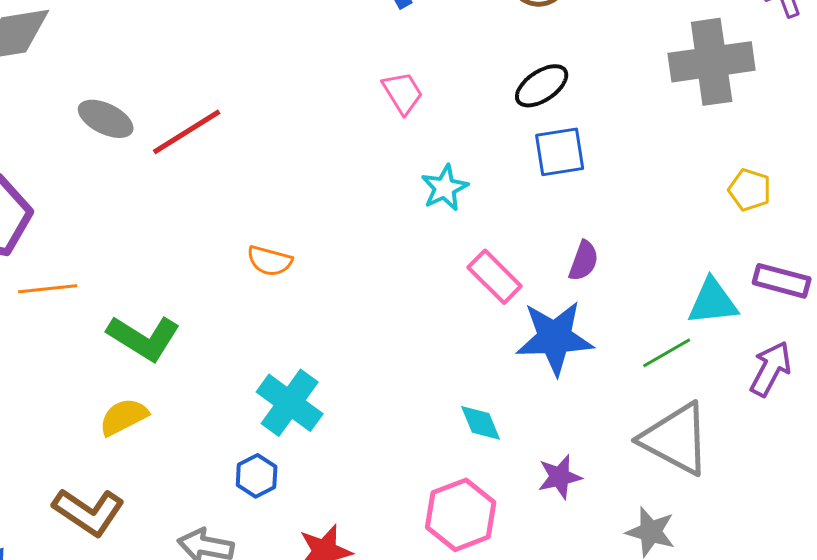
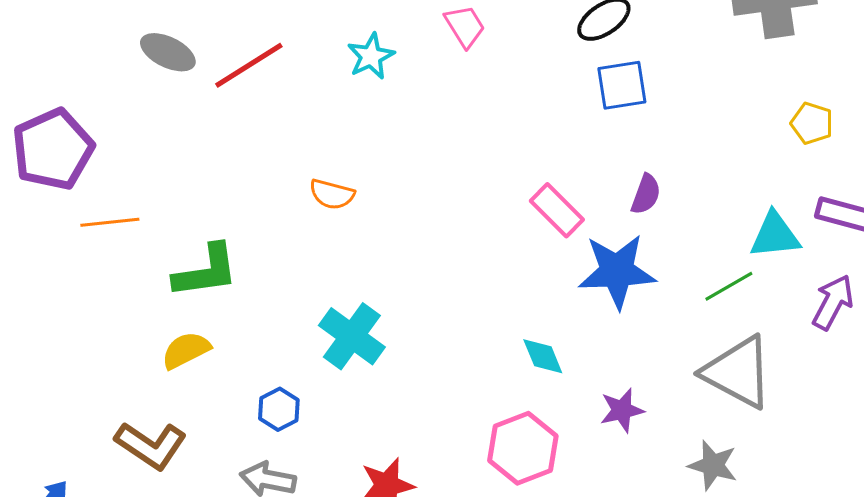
cyan star: (445, 188) -> (371, 56), moved
green L-shape: (144, 338) -> (206, 271), turned -40
blue hexagon: (257, 476) -> (279, 409), moved

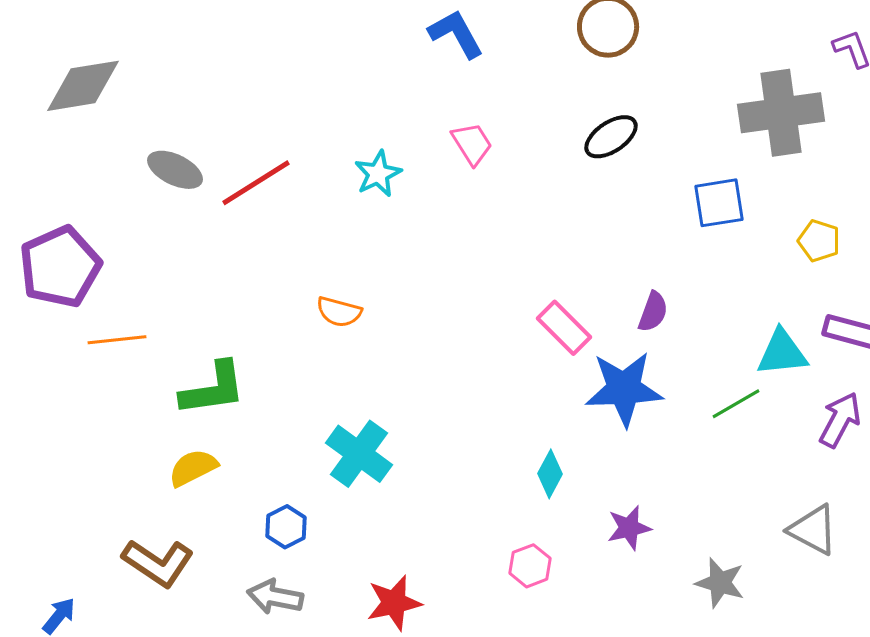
blue square: (622, 85) -> (719, 203), moved
cyan diamond: (543, 356) -> (550, 474), turned 51
gray triangle: (738, 372) -> (813, 530), moved, size x0.7
pink hexagon: (523, 448) -> (530, 566), size x0.6

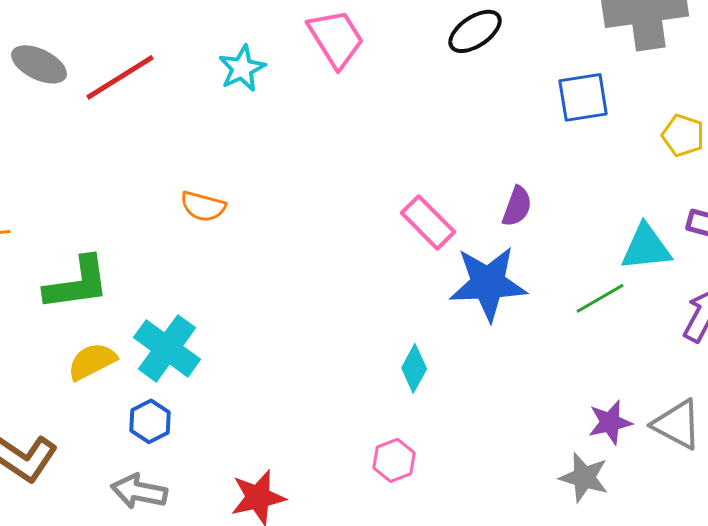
pink trapezoid: (472, 144) -> (336, 38), size x1.4
cyan cross: (359, 454) -> (167, 348), moved
yellow semicircle: (193, 468) -> (92, 361), moved
purple star: (629, 528) -> (610, 422), moved

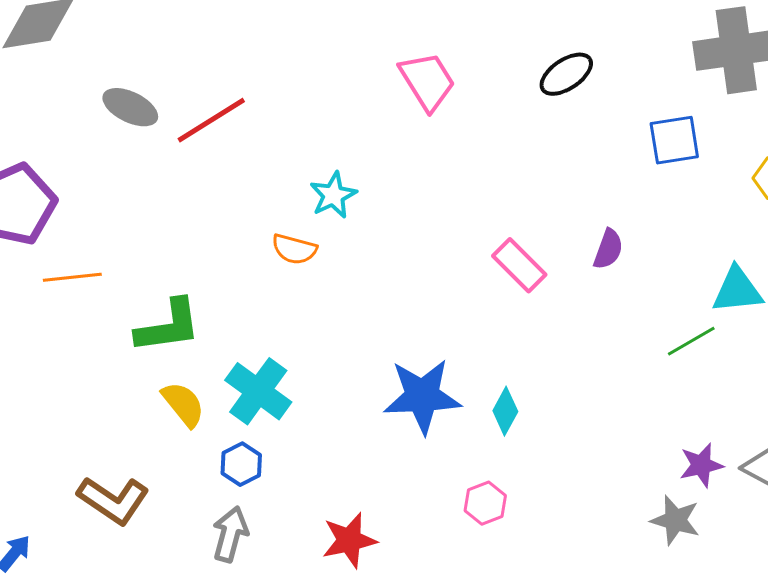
cyan star: (242, 68) -> (333, 195), moved
blue star: (488, 283) -> (422, 396), moved
yellow semicircle: (92, 361) -> (183, 404), turned 78
gray arrow: (139, 491) -> (230, 534), turned 94

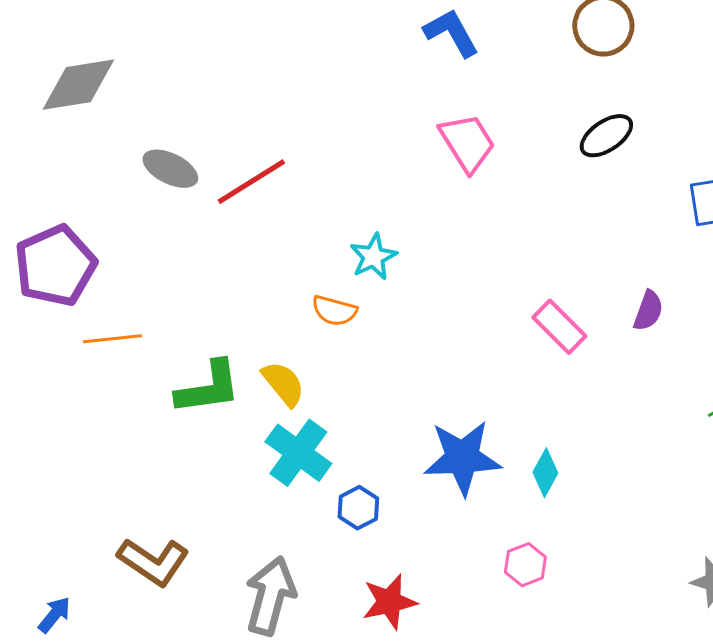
yellow semicircle: (183, 404) -> (283, 384), moved
blue hexagon: (241, 464) -> (358, 508), moved
gray arrow: (230, 534) -> (270, 596), size x1.4

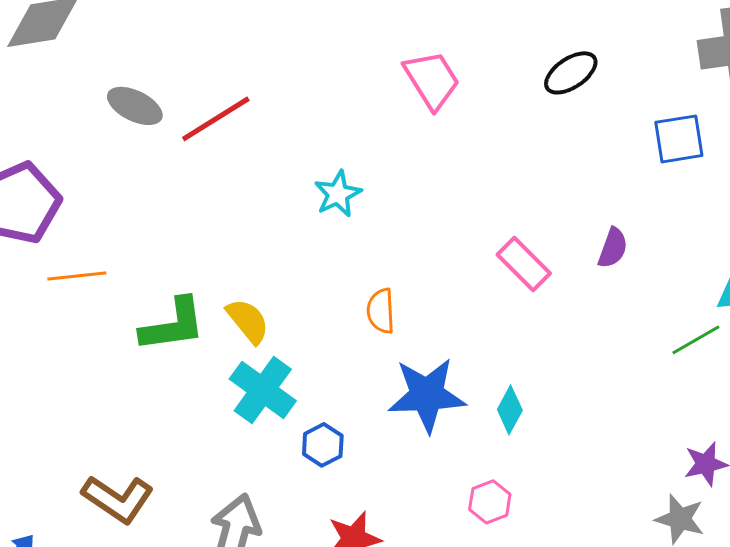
orange semicircle: (334, 311) -> (381, 311), moved, turned 72

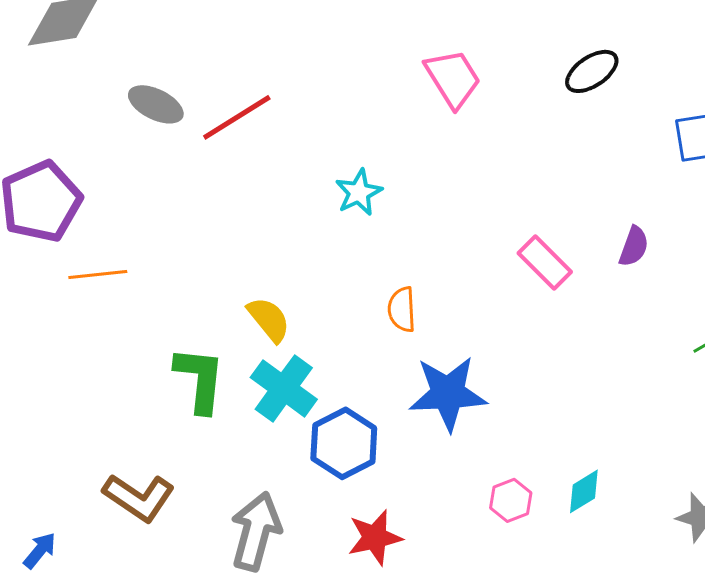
green L-shape: (173, 325) -> (200, 379), moved, turned -76
cyan diamond: (510, 410) -> (584, 491), moved, turned 30
blue hexagon: (323, 445) -> (344, 443), size x1.6

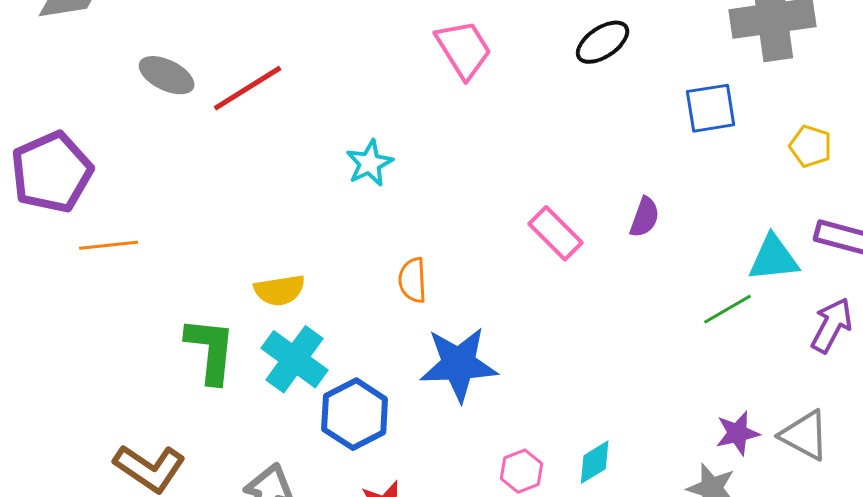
yellow semicircle: (269, 319) -> (280, 290), turned 120

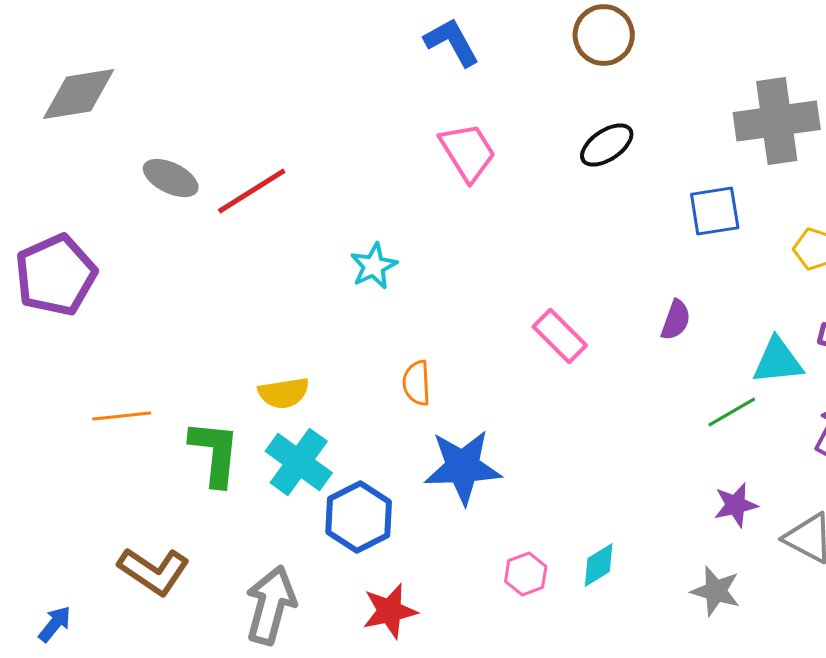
purple semicircle: (645, 217) -> (676, 320), moved
orange line: (109, 245) -> (122, 416), moved
purple star: (738, 433) -> (736, 505), moved

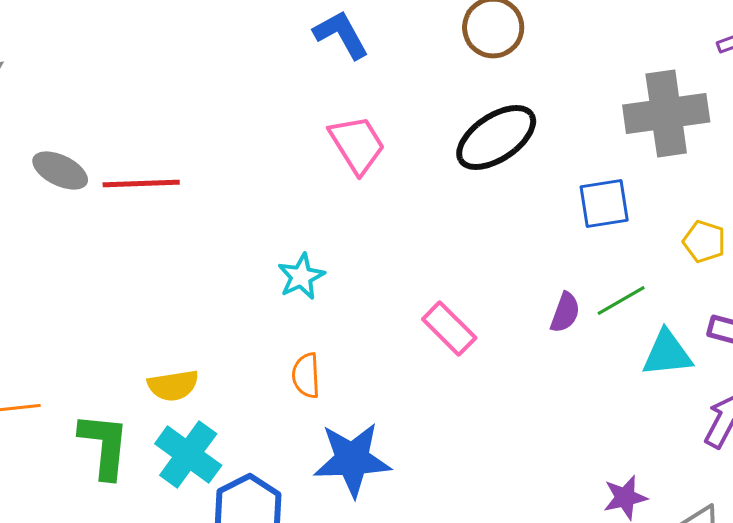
black ellipse: (607, 145) -> (496, 138), size x1.5
red line: (252, 191) -> (141, 184), turned 30
cyan star: (374, 266) -> (301, 276), moved
green line: (732, 412) -> (621, 300), moved

